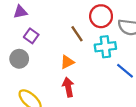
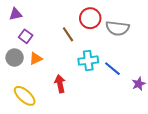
cyan cross: (105, 47) -> (88, 61), moved
orange triangle: (67, 62) -> (36, 59), moved

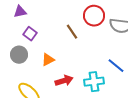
orange triangle: (36, 59) -> (48, 60), moved
cyan cross: (88, 61) -> (94, 82), moved
red arrow: (60, 84) -> (64, 81), turned 84

